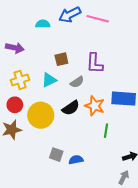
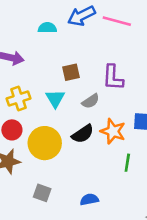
cyan triangle: (49, 80) -> (55, 98), turned -35
gray square: (56, 155) -> (42, 193), moved

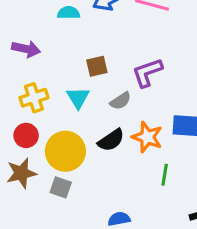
purple L-shape: (113, 77) -> (147, 72), turned 68
gray square: (42, 193) -> (61, 187), moved

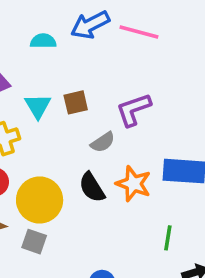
cyan triangle: (78, 98) -> (38, 106), moved
black semicircle: (111, 140) -> (92, 187), turned 92
green line: (165, 175) -> (168, 238), moved

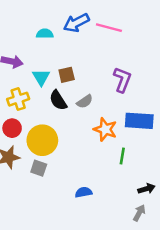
purple L-shape: (134, 110) -> (122, 80), moved, turned 130
black semicircle: (92, 187) -> (58, 100), moved
green line: (168, 238) -> (122, 156), moved

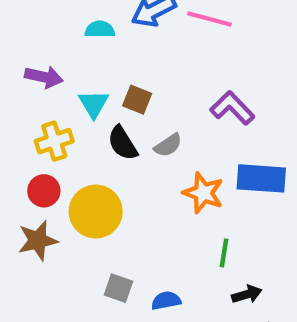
brown square: (67, 75) -> (137, 100), turned 35
purple L-shape: (122, 80) -> (232, 108), turned -65
green line: (122, 156) -> (224, 253), moved
gray square: (39, 168) -> (118, 288), moved
black arrow: (146, 189) -> (247, 294), moved

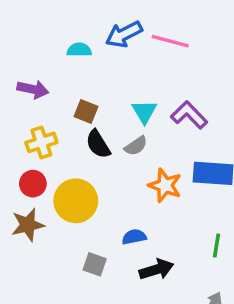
brown square: (137, 100) -> (86, 112), moved
cyan triangle: (94, 104) -> (144, 112), moved
green line: (224, 253) -> (217, 245), moved
black arrow: (247, 294) -> (156, 269), moved, size x1.4
blue semicircle: (166, 301) -> (134, 237), moved

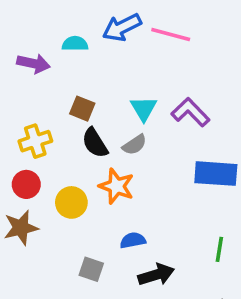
purple arrow: (33, 89) -> (33, 63), moved
orange star: (165, 185) -> (117, 186), moved
yellow circle: (76, 201) -> (71, 202), size x0.7

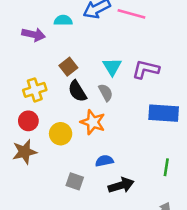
brown square: (82, 109) -> (68, 67), turned 30
purple L-shape: (191, 112) -> (146, 69), turned -32
gray semicircle: (135, 145) -> (106, 92), turned -84

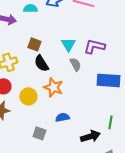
brown square: (68, 67) -> (34, 44), turned -32
gray semicircle: (106, 92) -> (75, 64), moved
black arrow: (121, 185) -> (90, 136), moved

